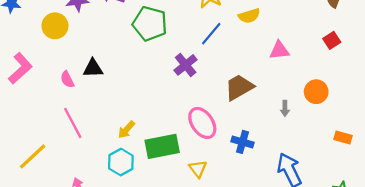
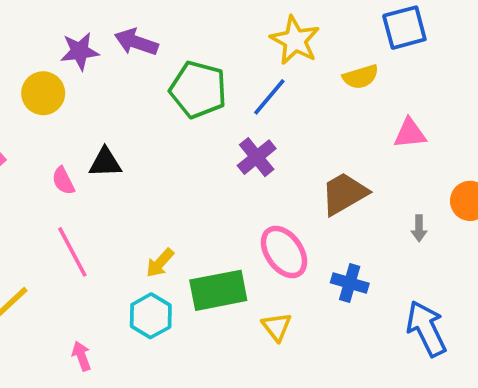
blue line: (211, 34) -> (269, 97), moved

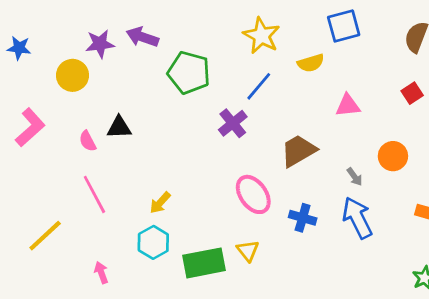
blue line: (269, 97) -> (259, 86), moved
gray arrow: (419, 228) -> (355, 177), turned -36
green rectangle: (218, 290) -> (204, 263), moved
blue arrow: (426, 329) -> (357, 218), moved

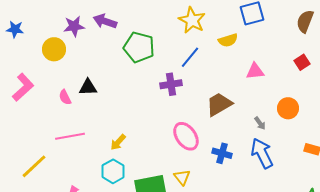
purple cross: (233, 123) -> (171, 84), turned 30
pink line: (94, 194) -> (70, 136), turned -72

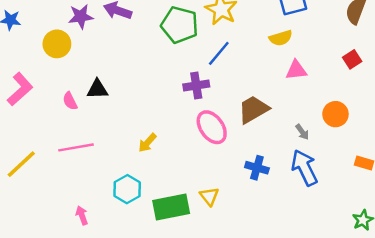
yellow semicircle: (228, 40) -> (281, 38), moved
green pentagon: (139, 47) -> (180, 25), moved
pink ellipse: (186, 136) -> (212, 127), moved
yellow arrow: (118, 142) -> (147, 143), moved
yellow line: (34, 166) -> (21, 164), moved

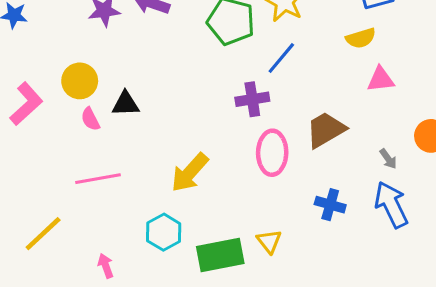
yellow circle: (57, 44) -> (80, 81), moved
pink ellipse: (212, 127) -> (272, 153), turned 36
yellow arrow: (147, 143) -> (190, 173), size x1.6
yellow line: (21, 164) -> (43, 234), moved

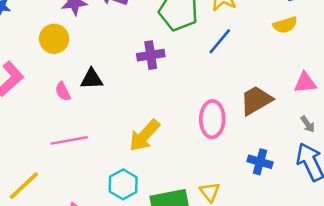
pink triangle: (381, 79) -> (305, 83), moved
yellow circle: (80, 81) -> (54, 39), moved
purple cross: (252, 99) -> (151, 55), moved

